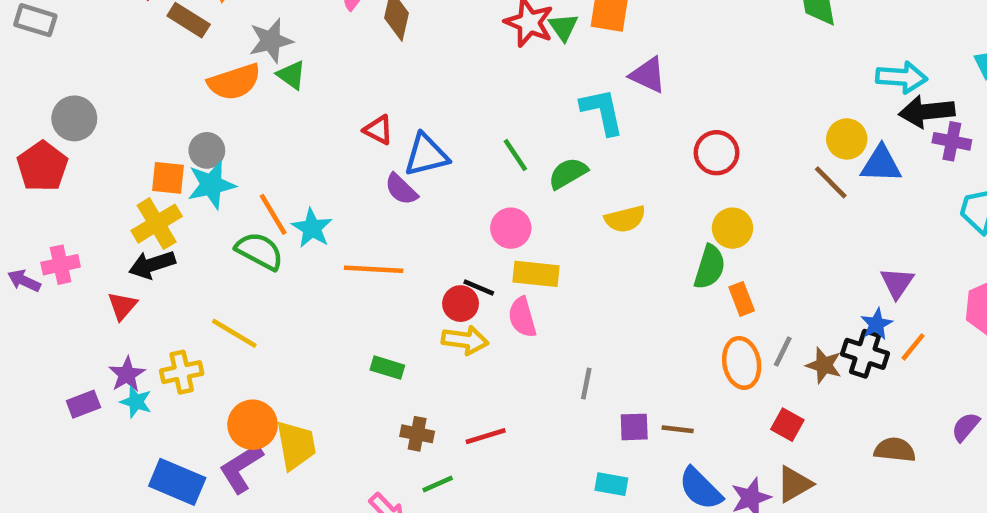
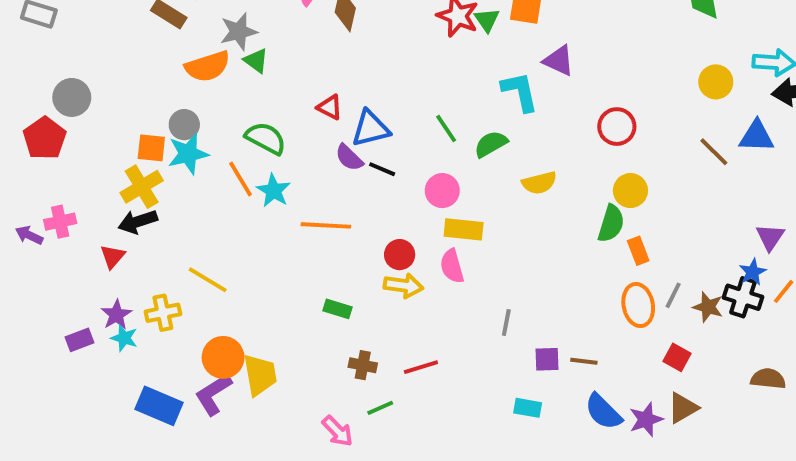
yellow circle: (847, 139) -> (716, 82), moved
green semicircle: (259, 251) -> (266, 138), moved
black line: (479, 288) -> (382, 169), moved

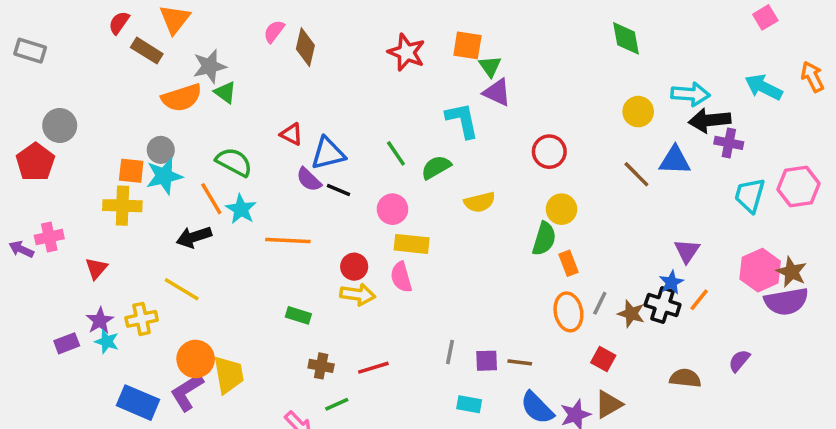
green triangle: (487, 20) -> (490, 66), moved
yellow cross: (142, 187) -> (122, 206), turned 33
black arrow: (138, 222) -> (194, 237), moved
gray line: (506, 322) -> (450, 352), moved

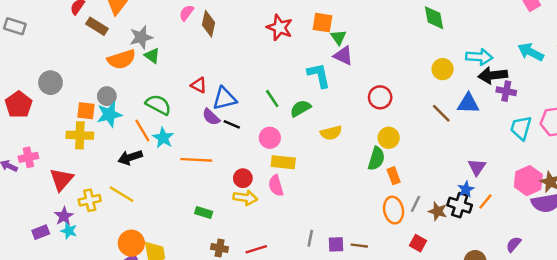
gray circle: (60, 125) -> (50, 83), moved
red triangle: (96, 268) -> (62, 179), size x1.5
yellow cross: (142, 319) -> (90, 200), moved

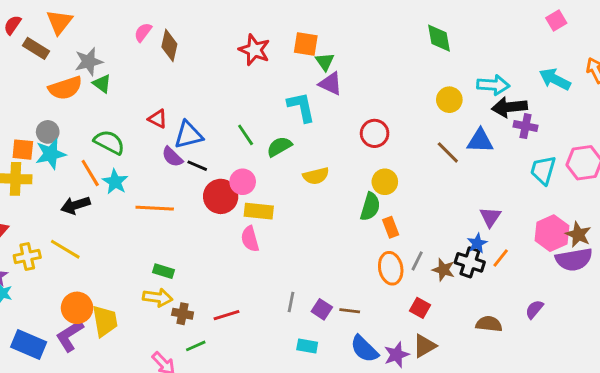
red circle: (243, 178) -> (221, 196), moved, size x1.5
yellow arrow: (245, 198) -> (158, 298), moved
purple square: (336, 244) -> (322, 309), turned 35

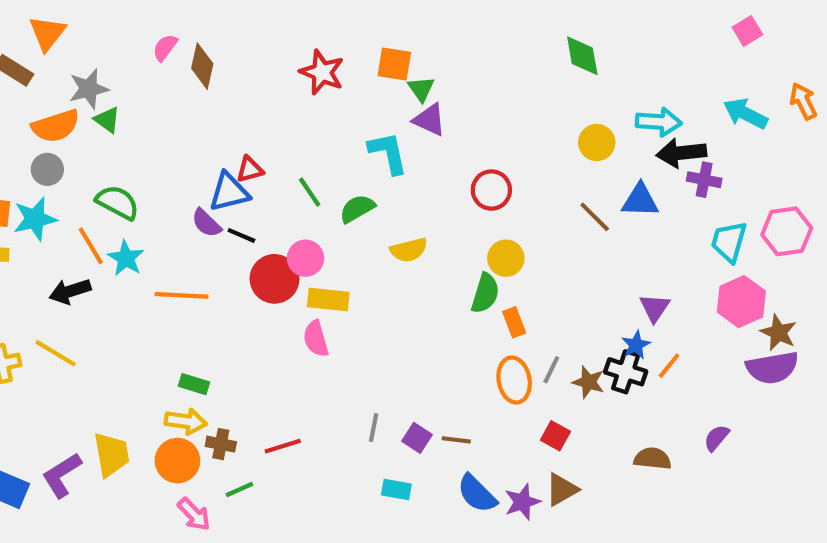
red triangle: (158, 119) -> (250, 169), moved, turned -42
gray circle: (48, 132) -> (47, 169), moved
pink hexagon: (552, 233) -> (741, 302), moved
orange circle: (77, 308) -> (177, 461), moved

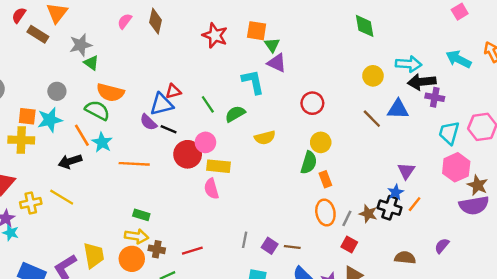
brown diamond: (202, 66) -> (156, 21), moved
orange semicircle: (56, 126) -> (110, 92), moved, turned 32
gray line: (551, 370) -> (347, 218), moved

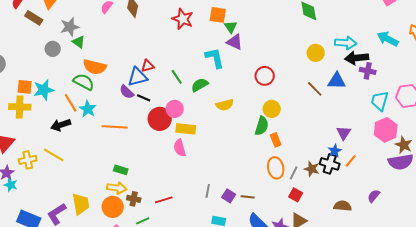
gray circle: (57, 91) -> (53, 49), moved

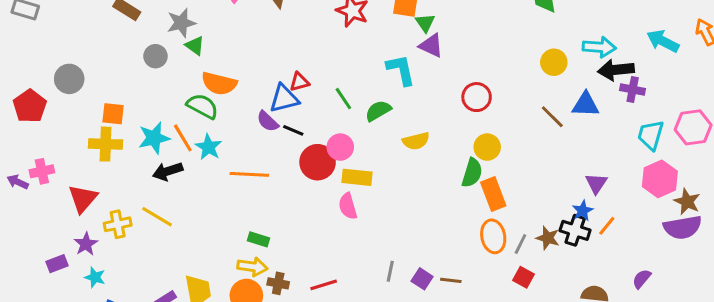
cyan star: (44, 90) -> (154, 138), moved
orange rectangle: (276, 140) -> (493, 194), size x1.5
cyan star: (11, 185) -> (95, 277), moved

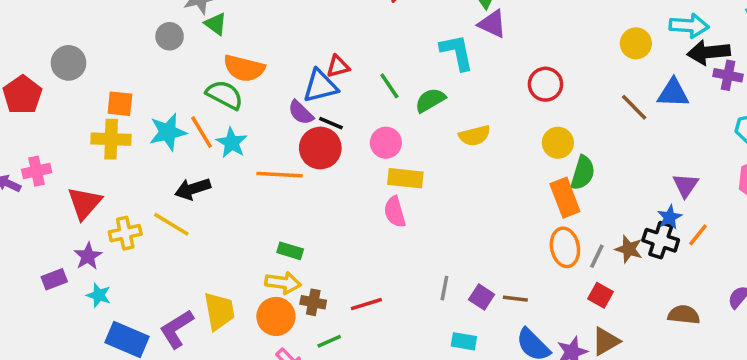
red circle: (318, 162) -> (320, 148), moved
black arrow: (168, 171) -> (193, 189), moved
green semicircle: (472, 173) -> (583, 173), moved

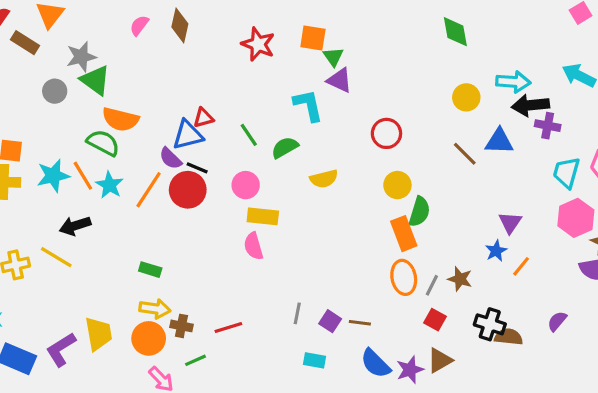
green triangle: (216, 24) -> (95, 80), size x1.5
orange line: (279, 175) -> (149, 190), moved, turned -60
black cross: (661, 240) -> (490, 324), moved
green rectangle: (290, 251) -> (150, 270), moved

